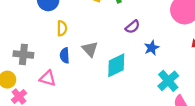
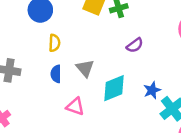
blue star: (152, 48) -> (152, 90), moved
pink triangle: (48, 78) -> (75, 106), moved

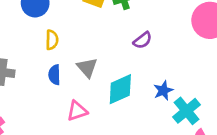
pink triangle: (75, 106) -> (77, 111), turned -36

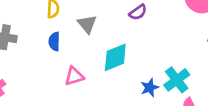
gray triangle: (87, 68) -> (87, 24), moved
blue star: (163, 91) -> (150, 88), moved

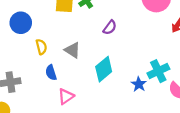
pink triangle: (74, 76) -> (66, 96), moved
cyan cross: (177, 80) -> (158, 71), turned 30

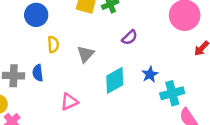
gray triangle: (72, 50) -> (85, 54), turned 30
blue semicircle: (51, 73) -> (38, 73), moved
blue star: (139, 84) -> (150, 74), moved

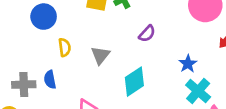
blue star: (150, 74) -> (188, 64), moved
cyan cross: (172, 93) -> (198, 91), turned -30

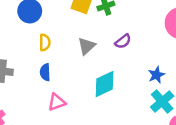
gray triangle: (100, 55) -> (87, 46), moved
blue semicircle: (50, 80) -> (45, 72), moved

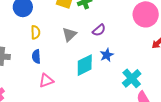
blue star: (156, 75) -> (107, 55), moved

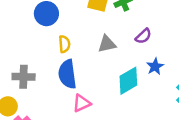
gray triangle: (69, 34) -> (107, 44), turned 35
blue semicircle: (36, 57) -> (67, 74), size x1.6

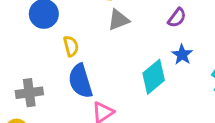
purple semicircle: (143, 36) -> (177, 18), moved
gray triangle: (107, 44) -> (118, 20), moved

